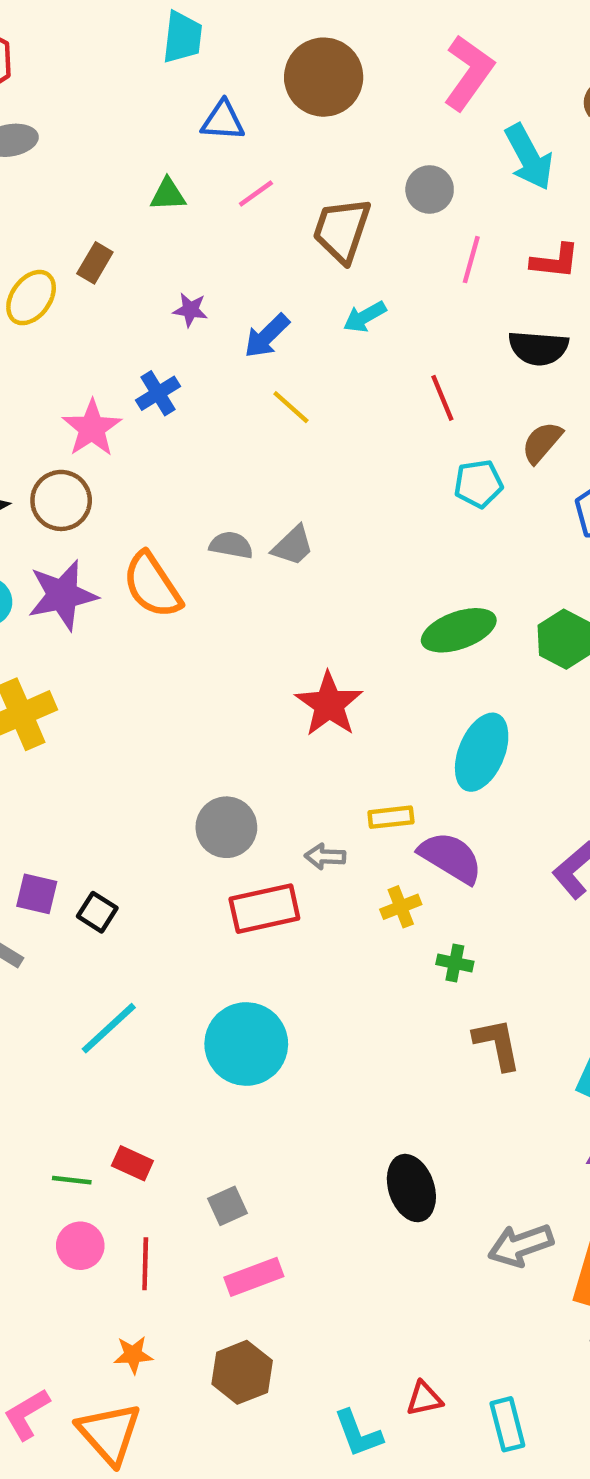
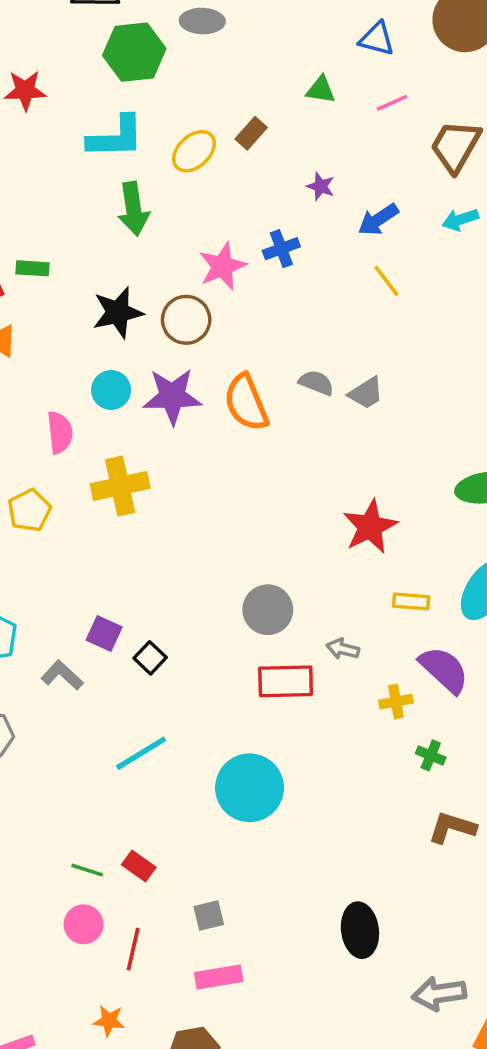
yellow rectangle: (391, 817) -> (411, 601), moved
brown L-shape: (497, 1044) -> (452, 828), turned -72

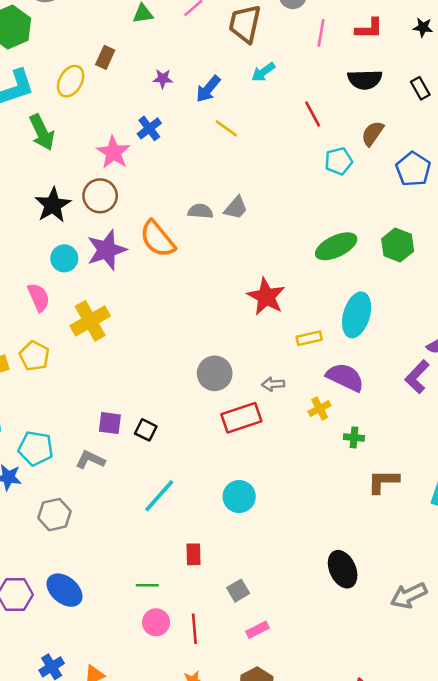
cyan circle: (249, 788) -> (239, 497), size x0.7
red rectangle: (139, 866) -> (194, 554), moved, turned 70
pink rectangle: (219, 977) -> (258, 630), size x0.7

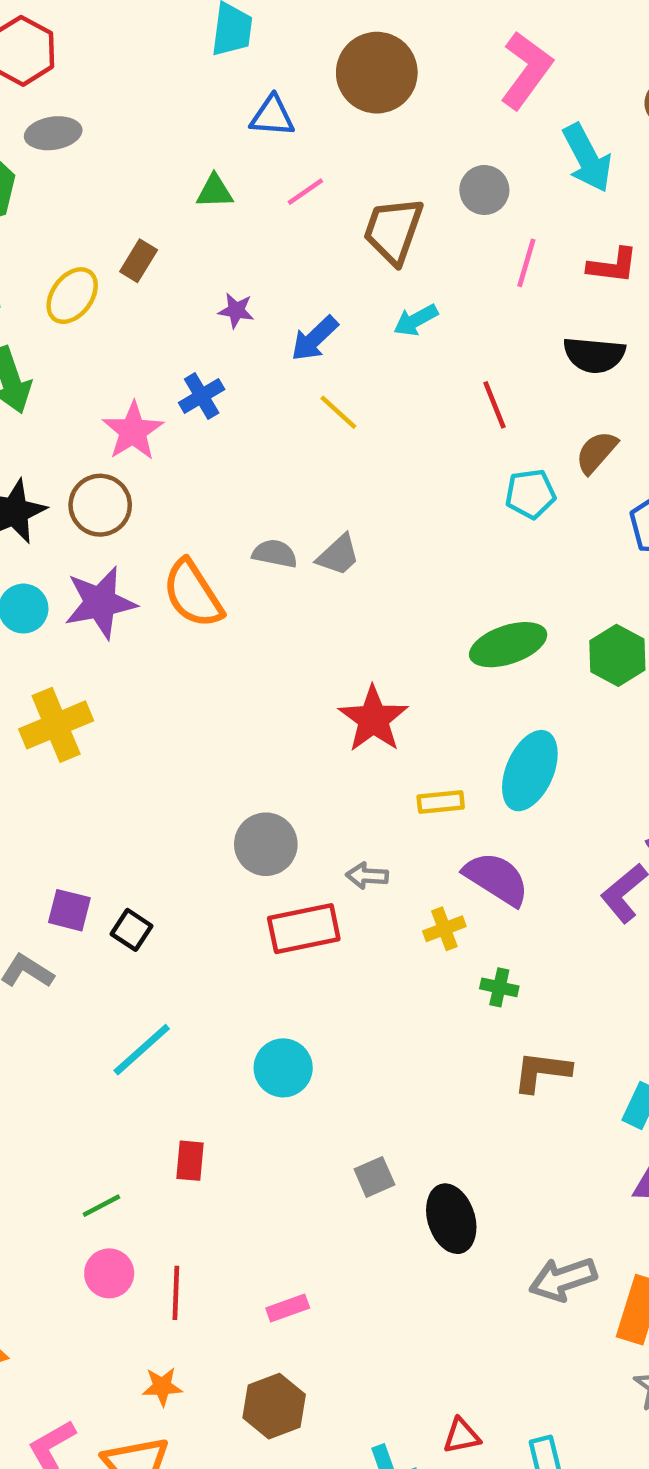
green line: (147, 585) -> (101, 1206), turned -35
gray square: (238, 591) -> (374, 1177), moved

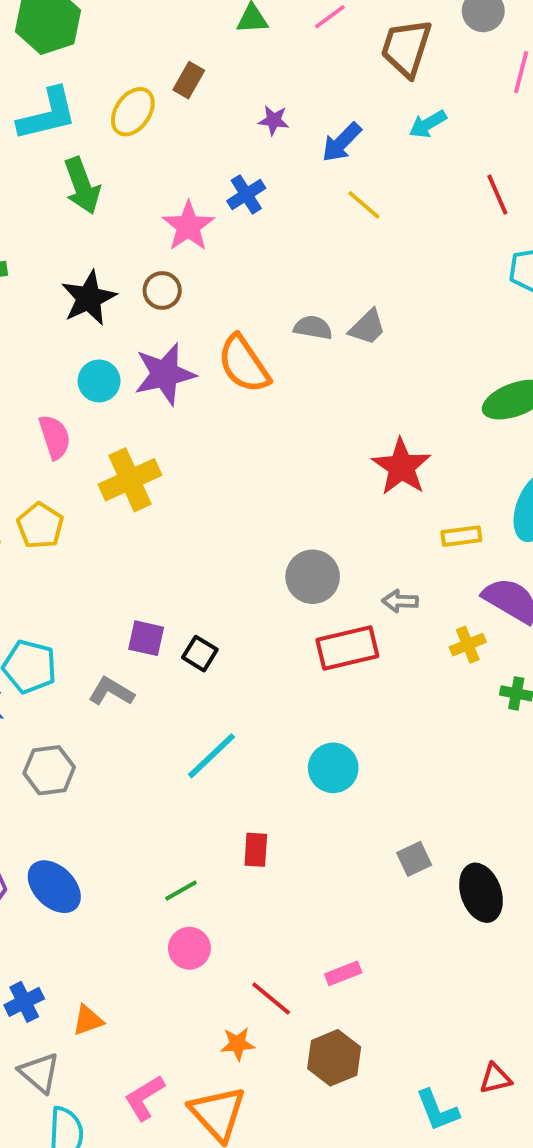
brown circle: (100, 505) -> (162, 290), size x0.7
red line: (176, 1293) -> (271, 998), moved, turned -51

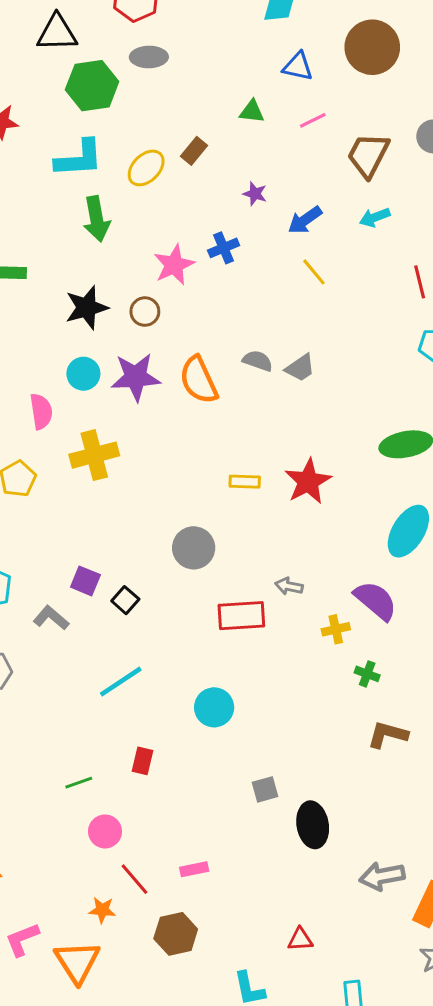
yellow rectangle: (461, 536) -> (245, 482), moved
gray circle: (313, 577) -> (194, 548), moved
pink circle: (189, 948) -> (105, 831), moved
red triangle: (495, 1078) -> (300, 940), moved

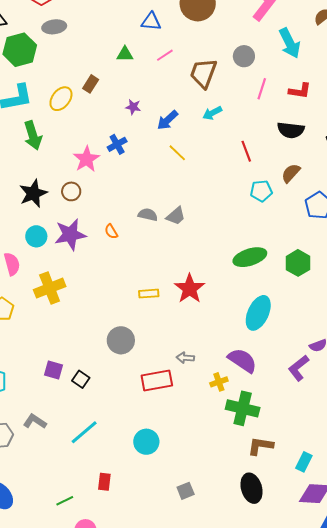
orange semicircle: (199, 380) -> (111, 232), size x0.5
gray L-shape: (51, 618) -> (35, 421), moved
green cross: (367, 674) -> (243, 408), size x2.0
black ellipse: (313, 825) -> (252, 488), moved

